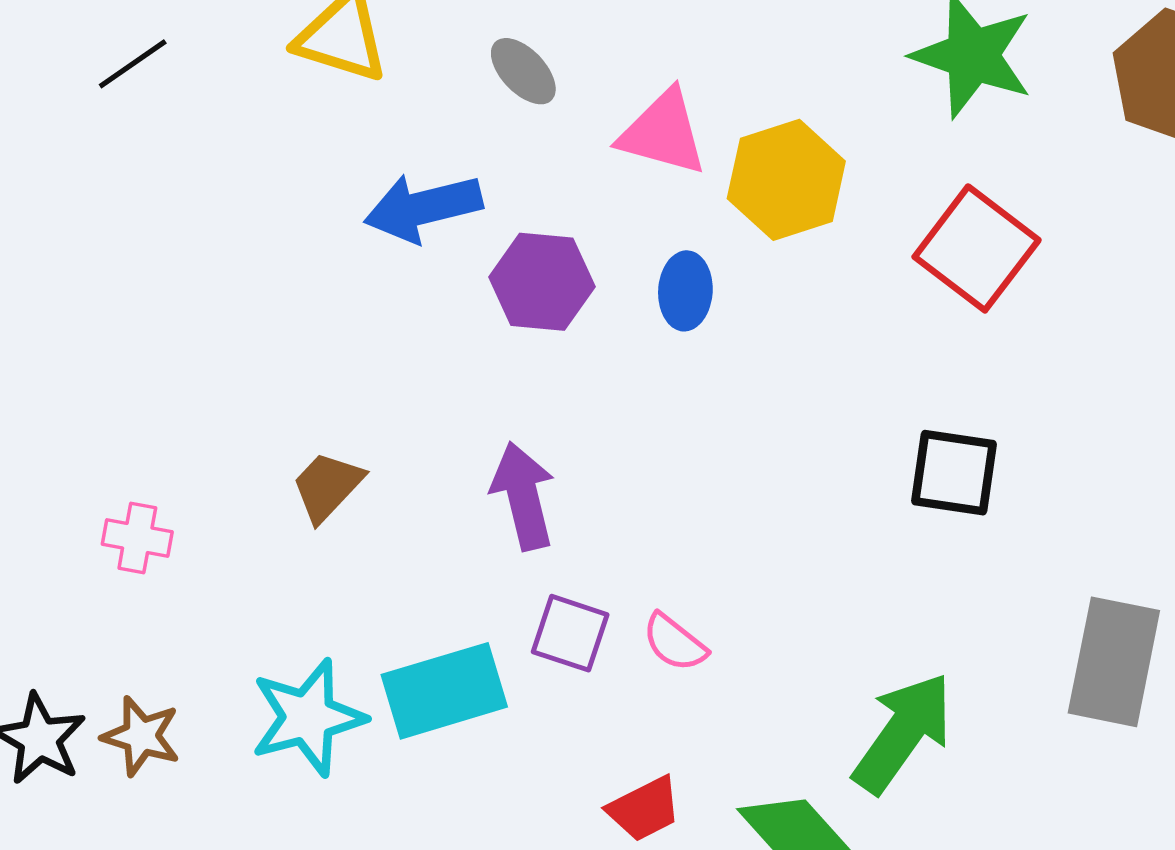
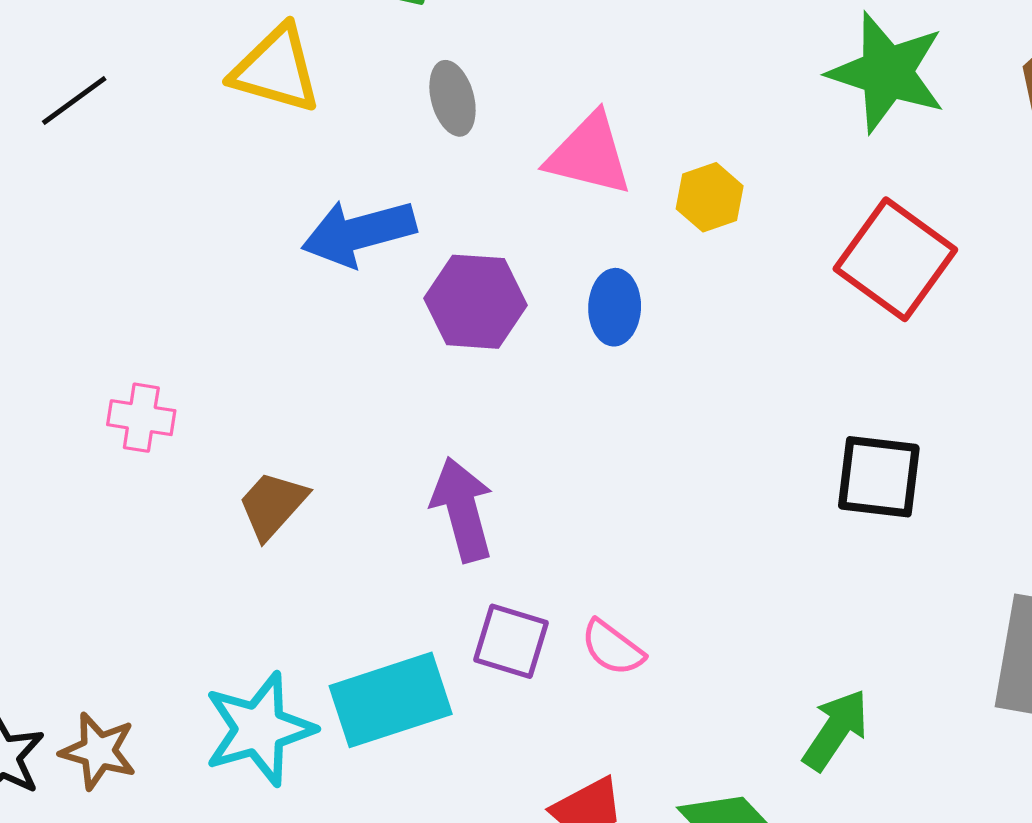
gray ellipse: (523, 71) -> (452, 98), turned 30
yellow hexagon: (786, 180) -> (710, 197), size x0.6
pink cross: (137, 538) -> (141, 418), moved
green arrow: (903, 733) -> (836, 730), size x0.7

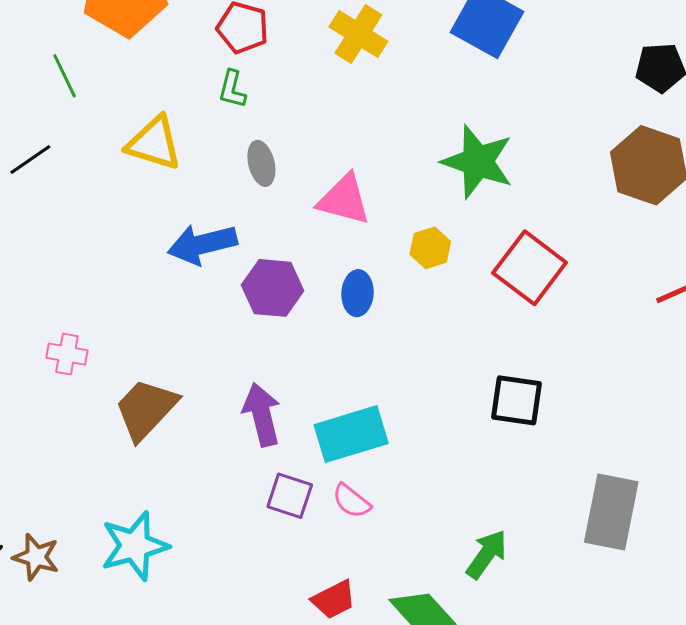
green star: (887, 72) -> (478, 162), moved
yellow hexagon: (710, 197) -> (430, 248), moved
brown trapezoid: (273, 505) -> (146, 409), size x1.5
cyan rectangle: (391, 700) -> (351, 434), moved

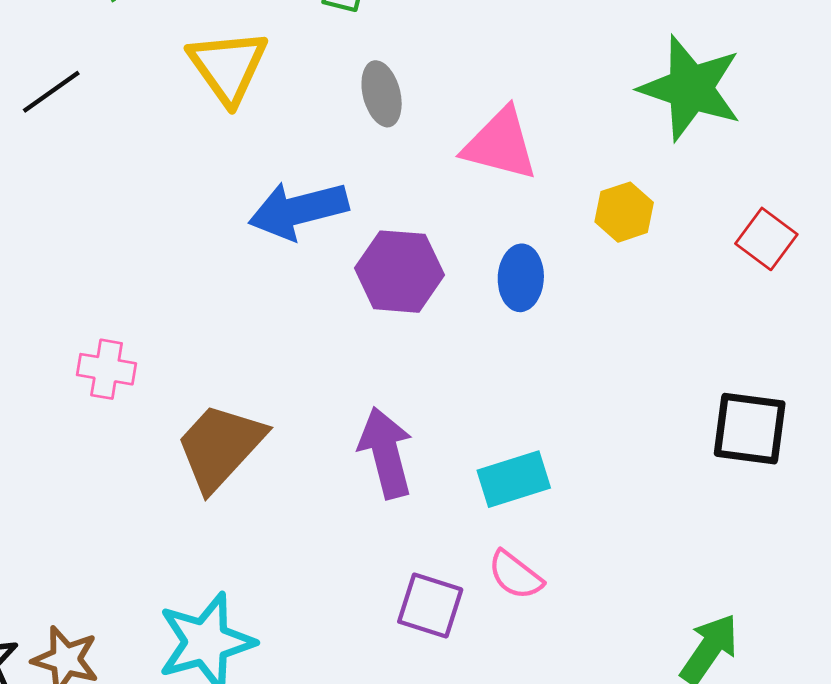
yellow triangle: (154, 143) -> (228, 67), turned 38
red square: (530, 268) -> (766, 239), size x0.6
cyan rectangle: (351, 434) -> (514, 479), size x0.7
purple square: (290, 496) -> (430, 606), moved

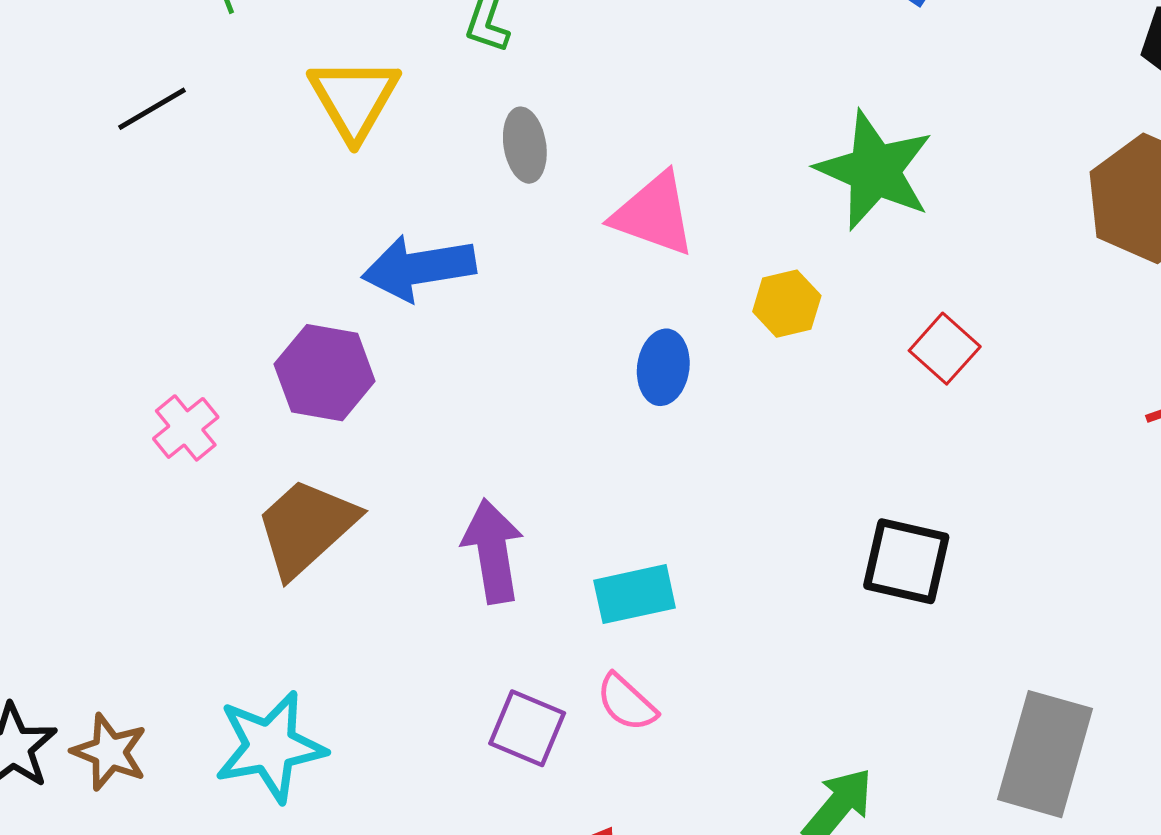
purple hexagon: (399, 272) -> (325, 373), moved
pink cross: (107, 369) -> (186, 428), turned 36

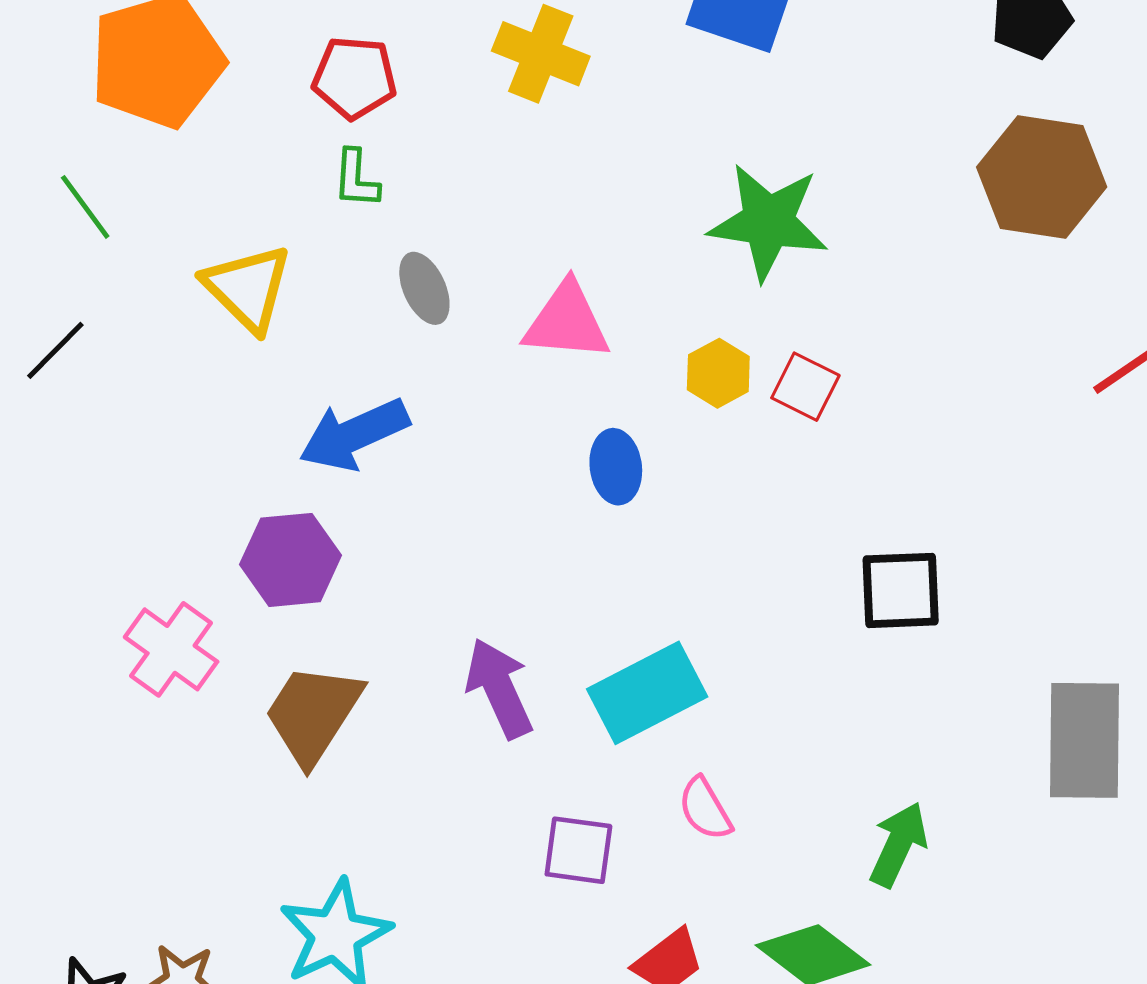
red square: (945, 349) -> (805, 387), moved
pink cross: (186, 428) -> (171, 649), size x1.4
cyan rectangle: (635, 594) -> (647, 693), size x1.4
pink semicircle: (627, 703) -> (705, 809), moved, turned 32

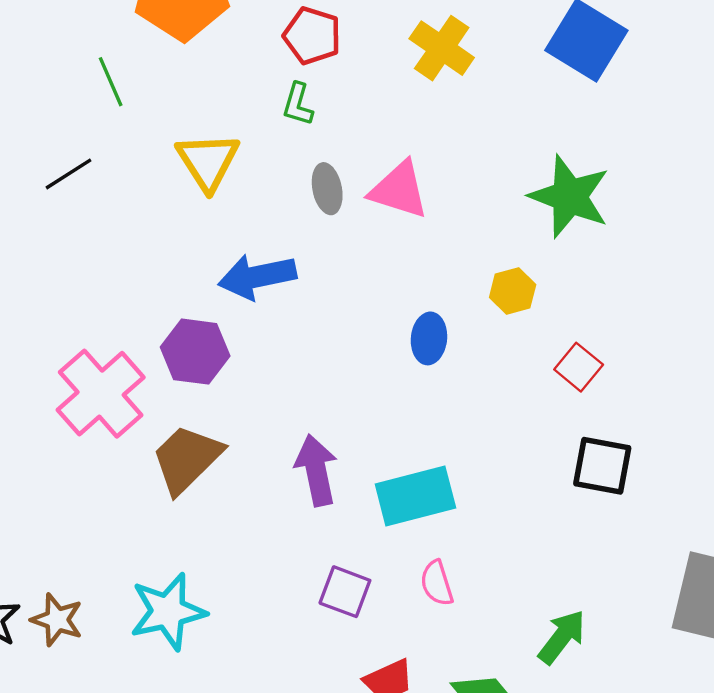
pink triangle: (567, 322) -> (399, 190), moved
red square: (805, 387) -> (579, 367), moved
pink cross: (171, 649) -> (101, 394), size x1.4

